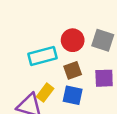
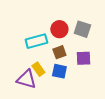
yellow rectangle: (45, 93) -> (38, 69), turned -72

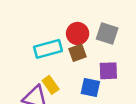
brown square: (59, 52) -> (78, 53), moved
blue square: (59, 71) -> (90, 88), moved

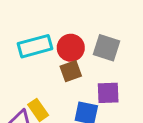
cyan rectangle: (48, 49) -> (35, 46), moved

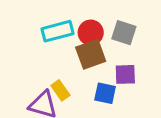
brown square: (71, 71) -> (91, 54), size x1.5

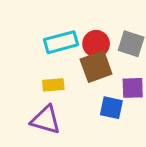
yellow rectangle: (60, 90) -> (53, 85), moved, turned -60

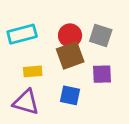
cyan rectangle: (61, 42) -> (22, 34), moved
blue square: (111, 108) -> (70, 95), moved

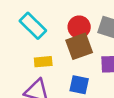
cyan rectangle: (22, 34) -> (33, 26), turned 60

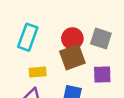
cyan rectangle: (33, 26) -> (28, 37), turned 65

